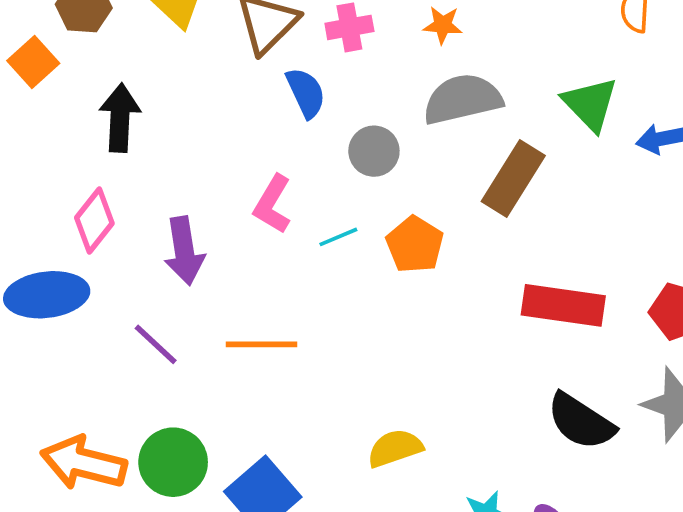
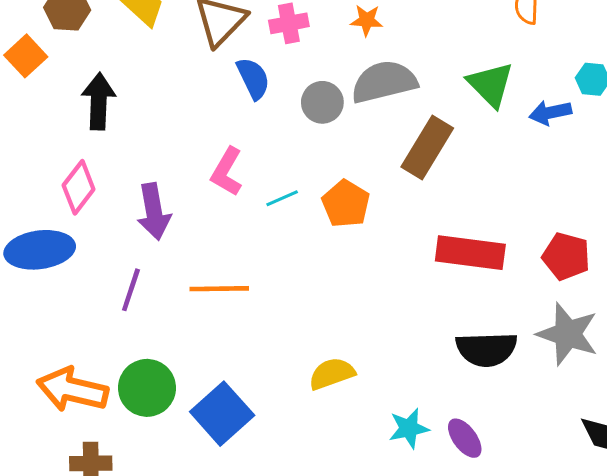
gray circle: (374, 151) -> (322, 102), moved
purple line: (156, 344) -> (131, 290), turned 66
black semicircle: (581, 421) -> (486, 349), turned -34

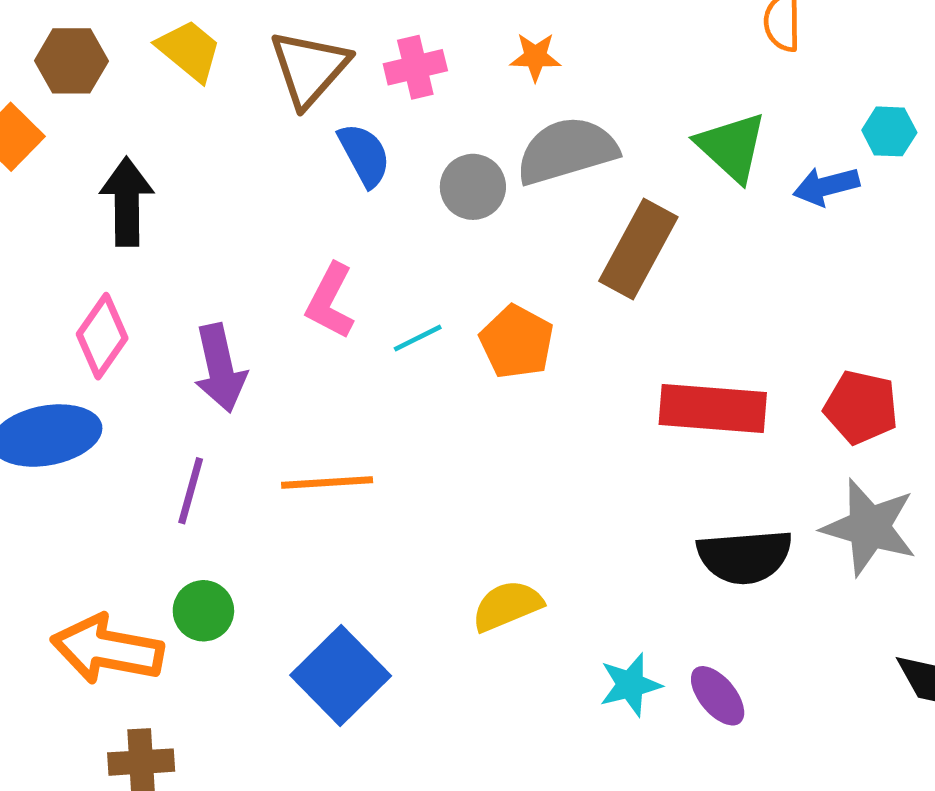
green circle: (147, 388) -> (203, 611), moved, size x0.7

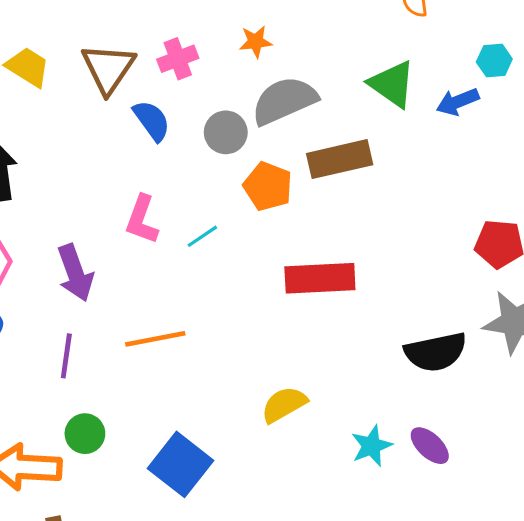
brown rectangle: (638, 249) -> (340, 159), turned 56
orange pentagon: (517, 342) -> (268, 186), moved
red rectangle: (713, 409) -> (320, 278), moved

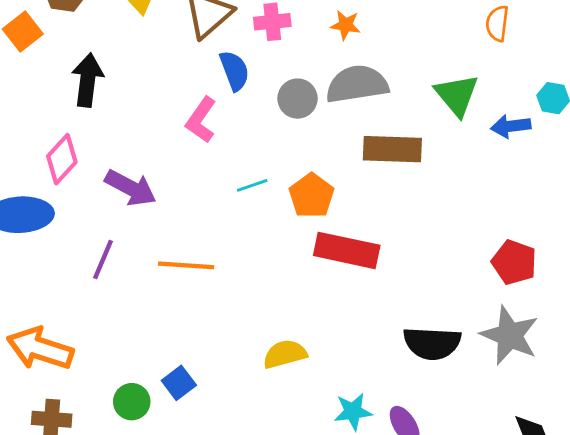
orange pentagon: (268, 186) -> (312, 196), moved
pink L-shape: (142, 220) -> (201, 120), moved
purple arrow: (75, 273) -> (131, 188), turned -57
green circle: (85, 434) -> (132, 402), moved
blue square: (181, 464) -> (179, 383), size x0.6

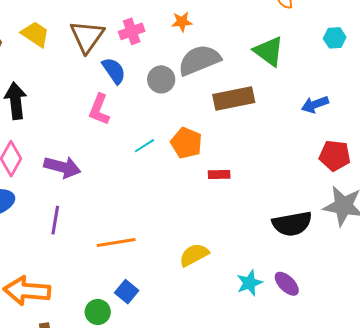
blue arrow: (511, 126) -> (315, 104), moved
red rectangle: (347, 250) -> (219, 175), size x0.5
orange line: (186, 265) -> (116, 242), moved

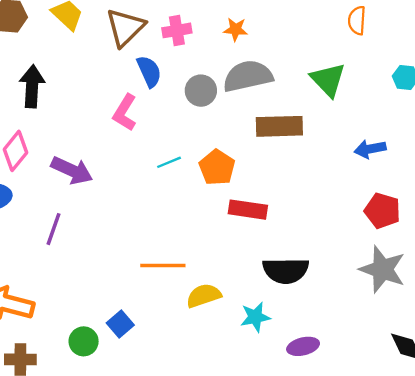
red rectangle: (219, 175) -> (248, 210), size x1.5
black semicircle: (292, 224) -> (286, 271), moved
orange line: (116, 242) -> (163, 266), moved
cyan star: (249, 283) -> (255, 317), moved
purple ellipse: (287, 284) -> (303, 346), turned -68

